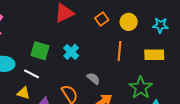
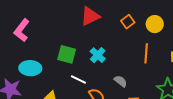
white line: (32, 74) -> (78, 79), moved

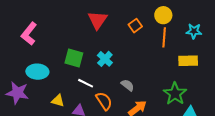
red triangle: (90, 16) -> (98, 20), turned -30
yellow circle: (155, 24) -> (163, 15), moved
orange line: (146, 53) -> (164, 37), moved

